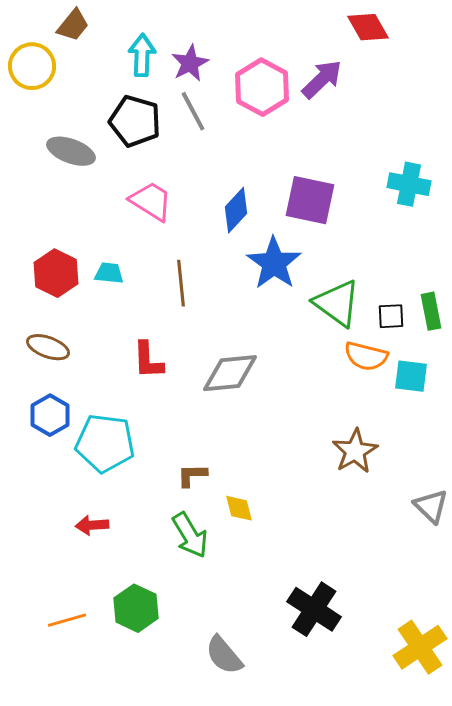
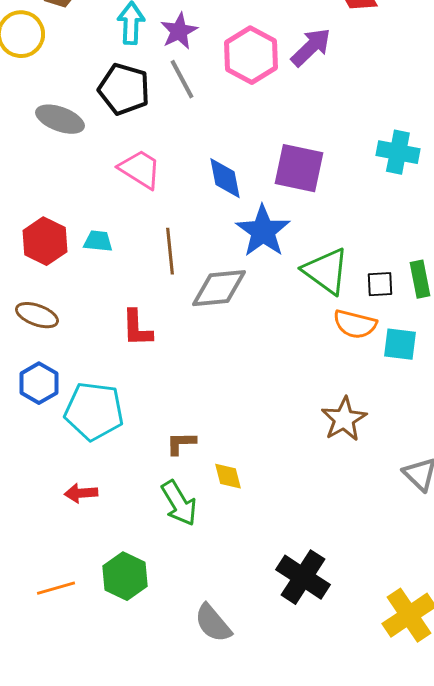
blue diamond: (236, 210) -> (225, 178), turned -54
gray diamond: (230, 373) -> (219, 288), moved

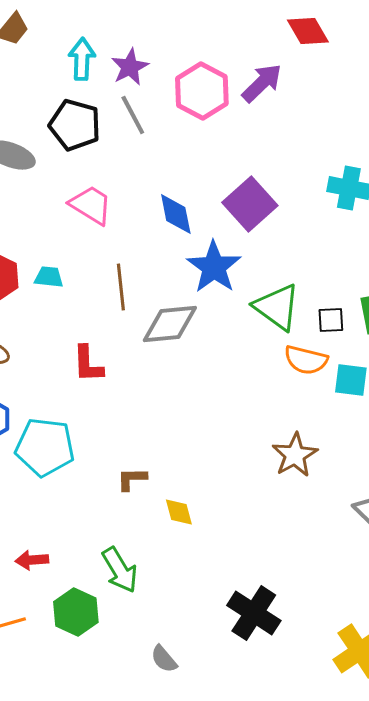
purple square: (299, 168) -> (250, 204), turned 36
red arrow: (81, 493) -> (32, 560), moved
green arrow: (179, 503) -> (120, 570), moved
gray semicircle: (213, 623) -> (164, 659), size x0.7

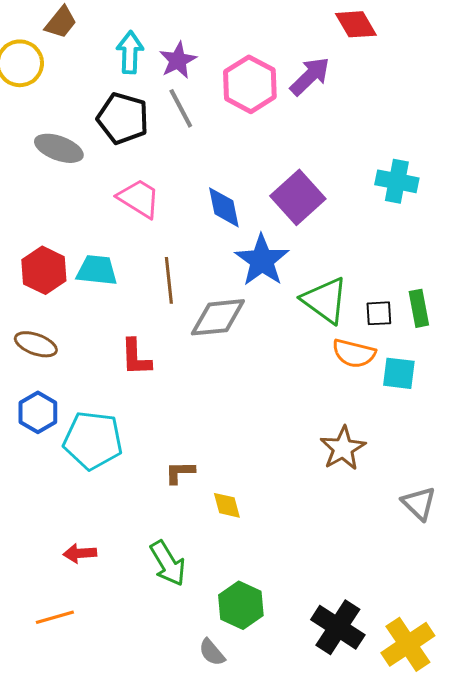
cyan trapezoid: (49, 277) -> (97, 270), size x1.4
green hexagon: (76, 612) -> (241, 605), moved
black cross: (254, 613) -> (338, 627), moved

